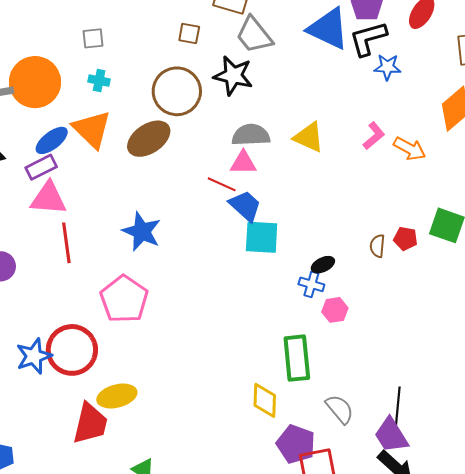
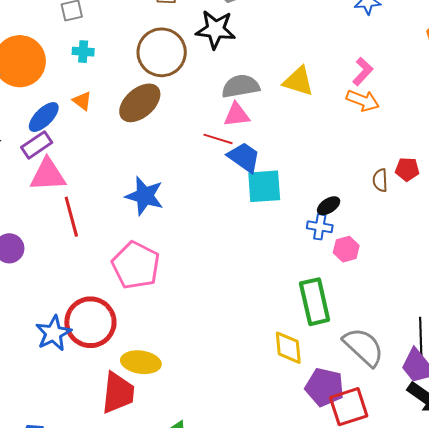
orange triangle: (92, 129) -> (82, 101), size x0.5
orange arrow: (410, 149) -> (363, 101), moved
yellow ellipse: (117, 396) -> (141, 362), turned 30
gray semicircle: (340, 409) -> (364, 347), size x1.4

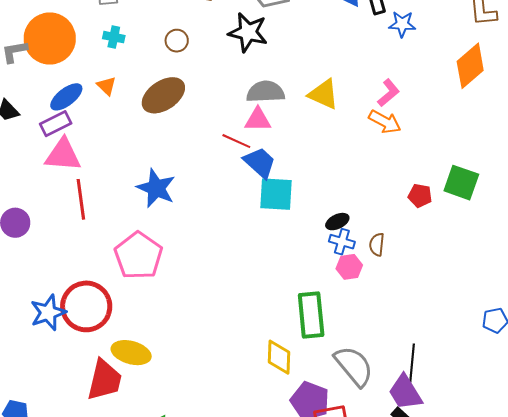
brown circle: (162, 52) -> (177, 41), moved, size x0.5
brown semicircle: (380, 180) -> (377, 245), moved
blue cross: (320, 227) -> (342, 242), moved

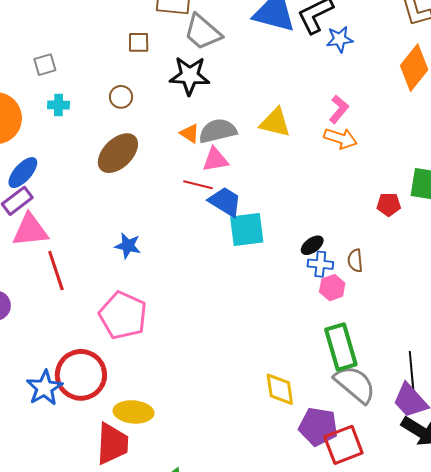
orange triangle: (107, 86) -> (190, 133), moved
blue star: (156, 188) -> (128, 246), size x0.7
green rectangle: (311, 315) -> (341, 347), moved

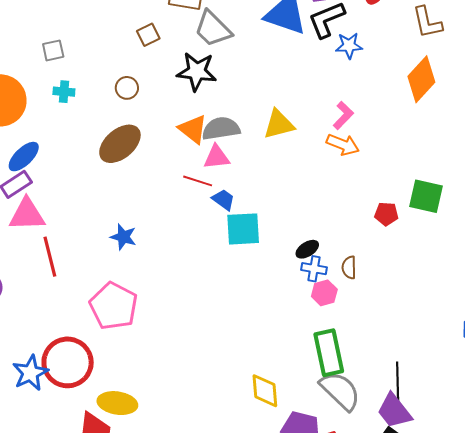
brown square: (139, 42) -> (148, 35), turned -30
yellow triangle: (275, 123) -> (279, 124), turned -32
orange triangle: (190, 133) -> (193, 129), size x1.5
blue trapezoid: (225, 202) -> (223, 200), size x0.7

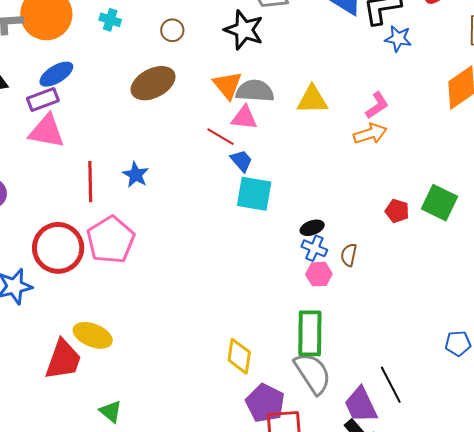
orange arrow: (343, 145) -> (370, 134), turned -52
red line: (50, 257) -> (90, 182), moved
red circle: (68, 362) -> (58, 248), moved
black line: (398, 382) -> (391, 385), moved, turned -39

